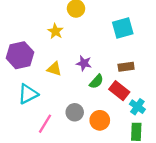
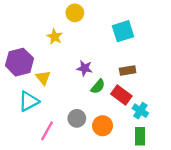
yellow triangle: (54, 69) -> (43, 78), moved, turned 35

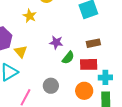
red rectangle: (121, 95) -> (89, 64), turned -36
cyan cross: (140, 111) -> (105, 77), turned -32
orange circle: (103, 126) -> (84, 91), moved

